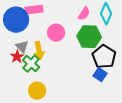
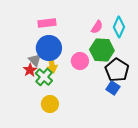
blue circle: (16, 20) -> (49, 48), moved
pink circle: (56, 33) -> (80, 61), moved

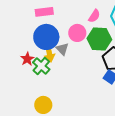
gray triangle: (35, 60) -> (62, 49), moved
pink circle: (80, 61) -> (77, 33), moved
yellow circle: (50, 104) -> (43, 105), moved

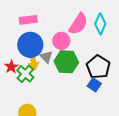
pink semicircle: (94, 16) -> (78, 24), size x1.6
green hexagon: (99, 39) -> (66, 62), moved

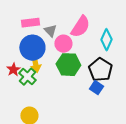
cyan diamond: (100, 24) -> (106, 40), moved
gray triangle: (46, 57) -> (50, 31), moved

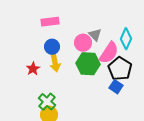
pink semicircle: (80, 27) -> (109, 53), moved
gray triangle: (50, 31) -> (95, 35), moved
blue circle: (32, 48) -> (52, 47), size x0.6
green cross: (27, 77) -> (47, 102), moved

